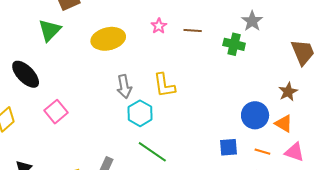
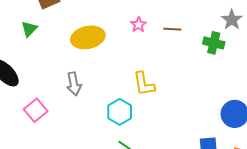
green triangle: (50, 30) -> (29, 29), size x0.7
gray arrow: (124, 87) -> (74, 84), moved

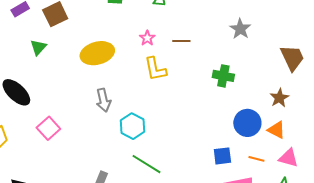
green cross: (214, 43) -> (223, 76), moved
gray arrow: (74, 84) -> (103, 100), moved
yellow L-shape: (144, 84) -> (155, 69), moved

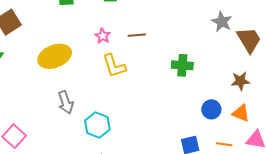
gray star: (240, 29) -> (222, 22), moved
brown star: (279, 98) -> (240, 81), turned 30
blue circle: (247, 123) -> (211, 109), size x0.7

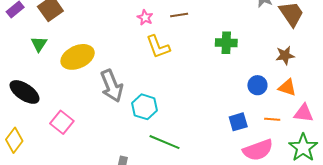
yellow ellipse: (55, 56) -> (78, 57), moved
gray arrow: (66, 102) -> (112, 86), size x1.4

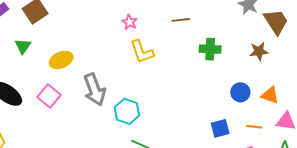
brown line: (179, 15) -> (181, 20), moved
brown star: (285, 55) -> (259, 51), moved
yellow ellipse: (78, 57) -> (61, 60), size x0.7
pink square: (62, 122) -> (49, 96), moved

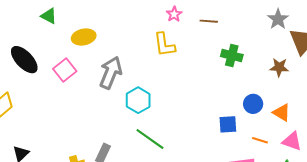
pink star: (130, 22) -> (174, 14), moved
green triangle: (23, 46) -> (49, 16), turned -48
gray arrow: (95, 90) -> (111, 73), turned -148
blue square: (220, 128) -> (228, 124), moved

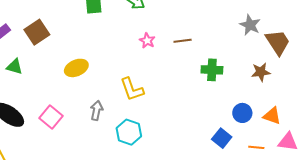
green triangle: (49, 16) -> (15, 67), moved
yellow ellipse: (84, 37) -> (76, 68), moved
yellow L-shape: (164, 45) -> (132, 89), moved
gray arrow: (111, 73) -> (97, 110), size x0.6
blue square: (228, 124) -> (222, 138), turned -36

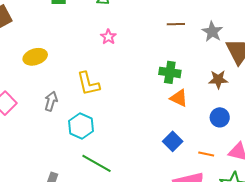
brown line: (183, 41) -> (176, 24), moved
blue circle: (242, 113) -> (220, 117), moved
orange triangle: (272, 116) -> (179, 98), moved

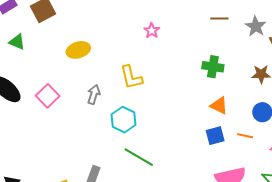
orange triangle: (179, 98) -> (219, 106), moved
blue square: (173, 141) -> (215, 136), turned 30
orange line: (206, 154) -> (245, 136), moved

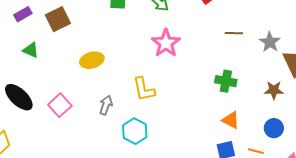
pink star: (152, 31) -> (166, 43), size x1.8

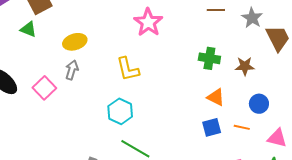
green triangle: (31, 50) -> (28, 29), moved
brown star: (274, 90) -> (245, 66), moved
gray arrow: (106, 105) -> (72, 70), moved

